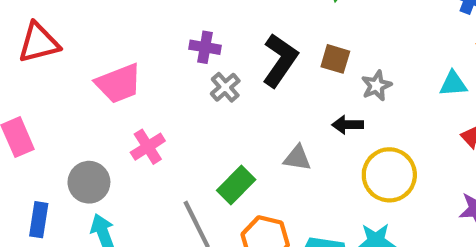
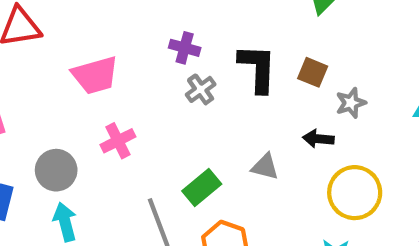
black L-shape: (280, 60) -> (258, 68), turned -38

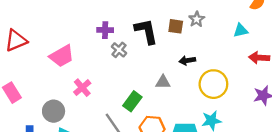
gray star: (351, 103) -> (197, 19), moved

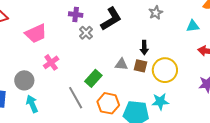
brown square: (176, 26) -> (141, 66), moved
black L-shape: (146, 31) -> (111, 19), turned 65
black arrow: (187, 60) -> (144, 48), turned -88

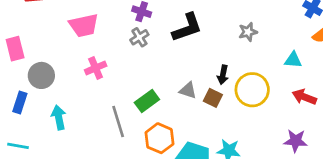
gray cross: (86, 33) -> (139, 37), moved
yellow circle: (165, 70) -> (252, 90), moved
gray circle: (24, 80) -> (41, 75), moved

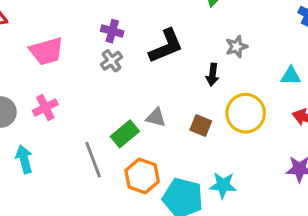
pink cross: (96, 68) -> (45, 108), moved
black arrow: (223, 75) -> (212, 75), moved
gray triangle: (188, 90) -> (156, 117), moved

